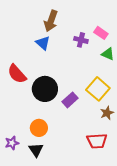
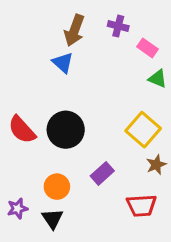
purple cross: (81, 40) -> (118, 26), moved
red semicircle: (17, 74) -> (22, 130), moved
purple rectangle: (70, 100) -> (102, 173), moved

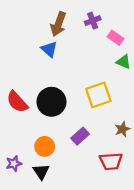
purple cross: (118, 26) -> (93, 21), turned -35
yellow square: (143, 130) -> (98, 95), moved, turned 30

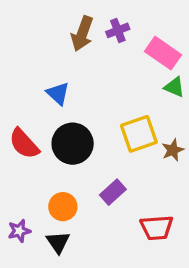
purple cross: (93, 21) -> (118, 30), moved
pink rectangle: (116, 38) -> (163, 53), size x1.5
blue triangle: (49, 49) -> (58, 93), moved
brown star: (122, 129) -> (173, 150), moved

